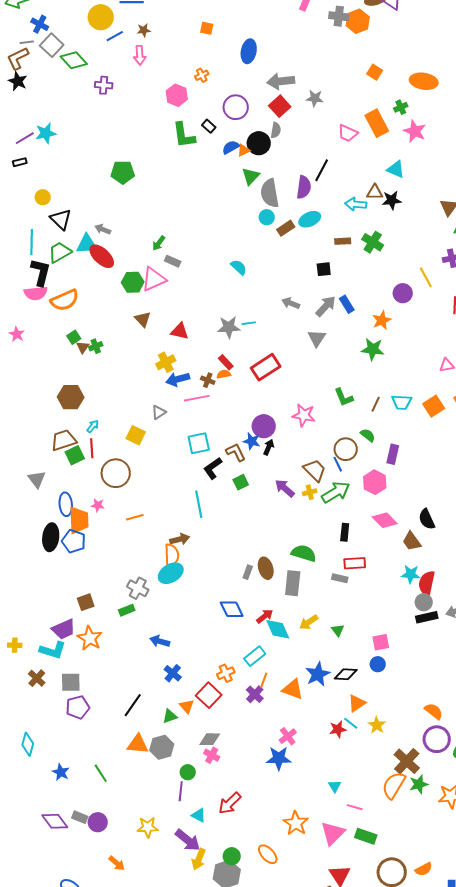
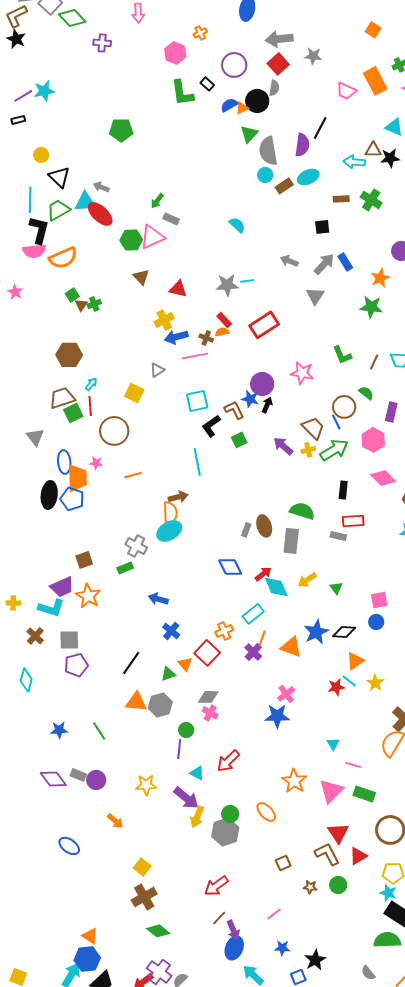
cyan diamond: (28, 744) -> (26, 680), moved
blue star: (61, 772) -> (59, 730), turned -30

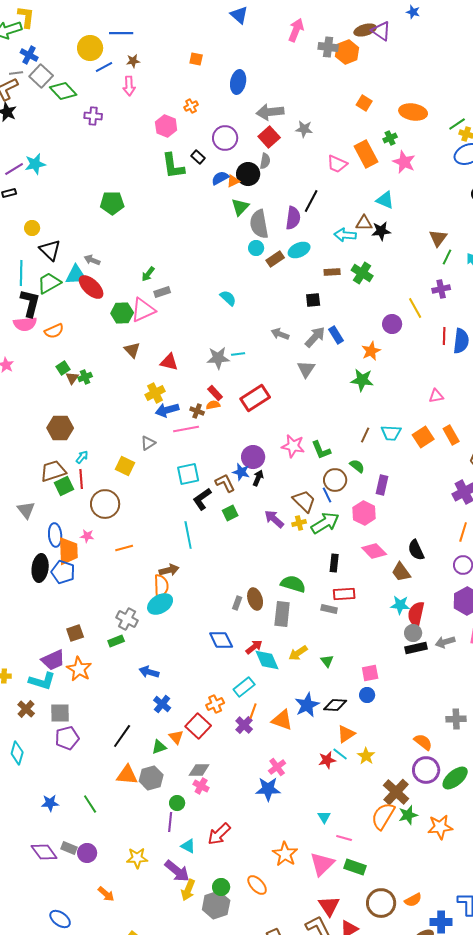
gray rectangle: (171, 219) -> (162, 292), turned -42
orange semicircle: (63, 258) -> (54, 331), size x0.7
green L-shape: (342, 355) -> (321, 450), moved

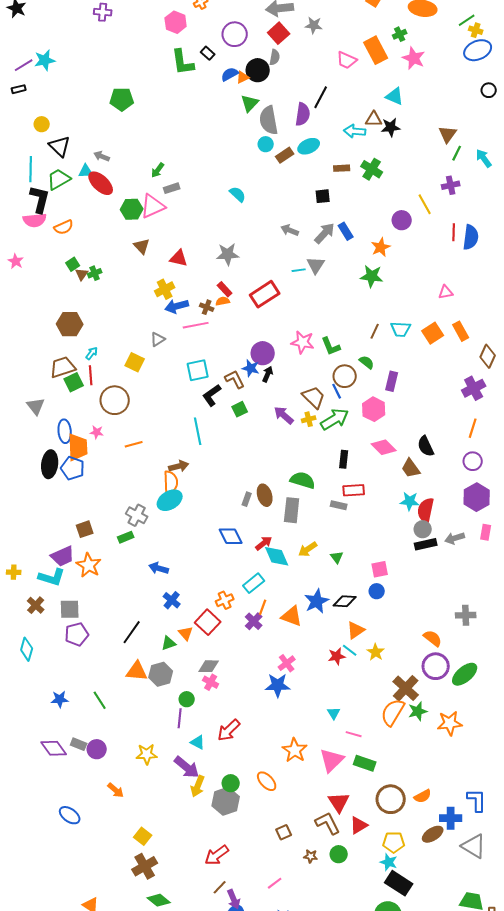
cyan triangle: (76, 275) -> (86, 171), size x0.7
cyan line: (238, 354) -> (299, 270), moved

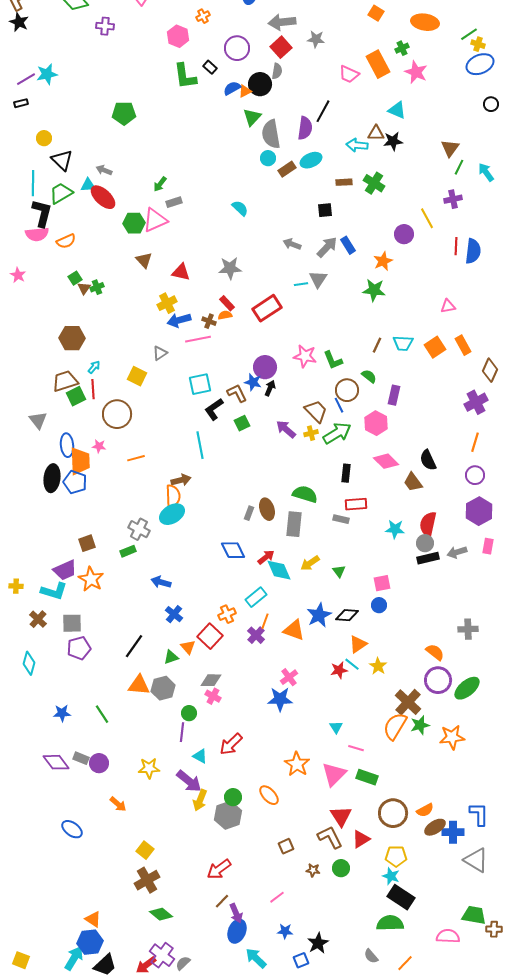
cyan star: (410, 501) -> (395, 529), moved
brown ellipse: (433, 834) -> (435, 827), moved

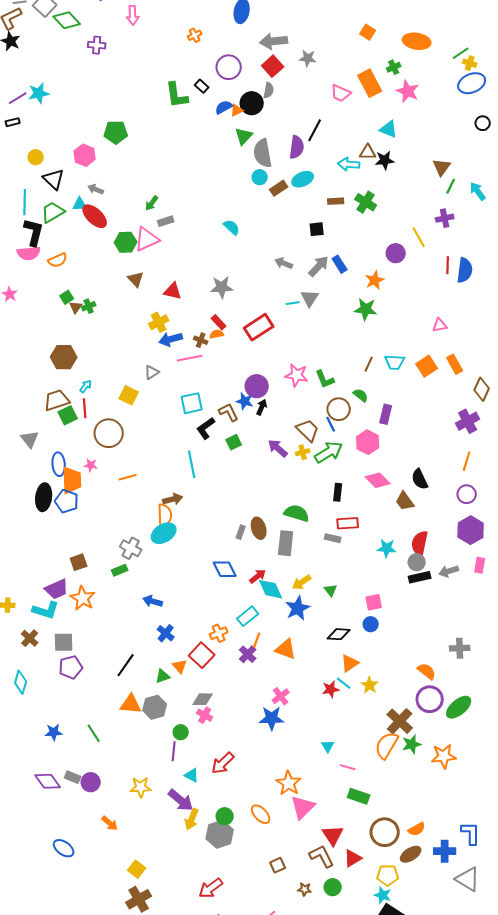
pink hexagon: (178, 36) -> (85, 155), moved
blue star: (319, 615) -> (298, 608), moved
pink triangle: (334, 774) -> (303, 807), moved
brown ellipse: (435, 827) -> (411, 854), moved

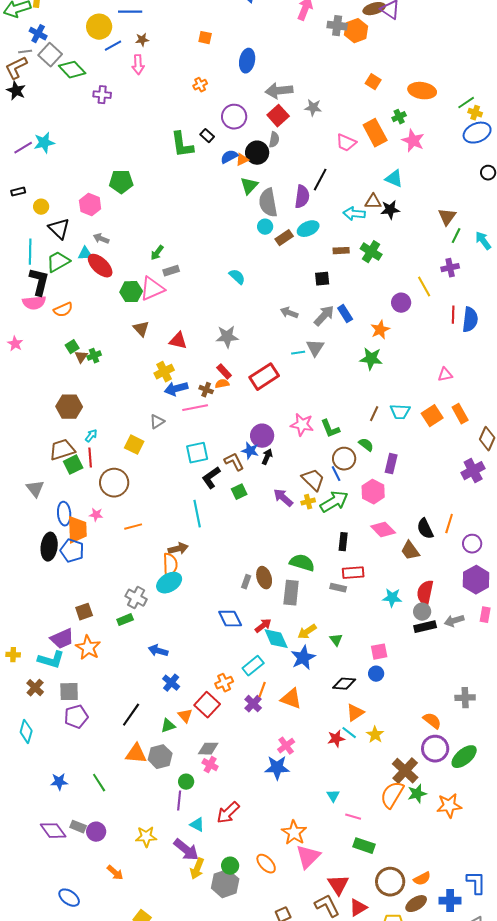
black rectangle: (13, 122) -> (18, 192), moved
orange line: (467, 461) -> (449, 524), moved

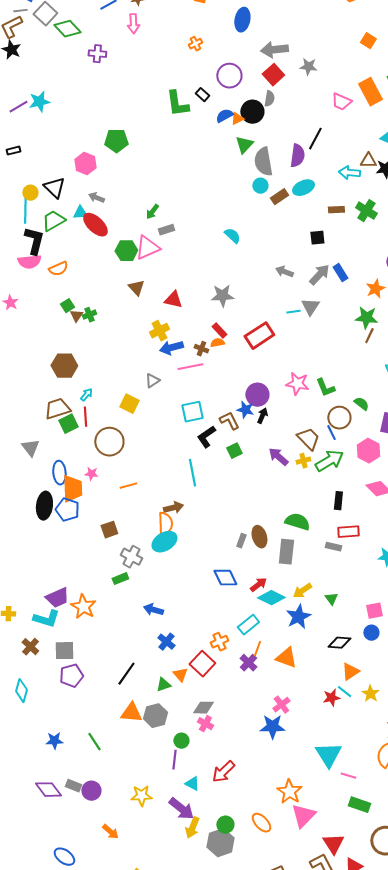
yellow circle: (41, 207) -> (30, 193), moved
brown line: (374, 414) -> (369, 336), moved
brown square: (84, 612) -> (109, 530), moved
cyan diamond: (276, 639) -> (271, 598), turned -40
cyan triangle: (333, 796) -> (328, 755), size x2.0

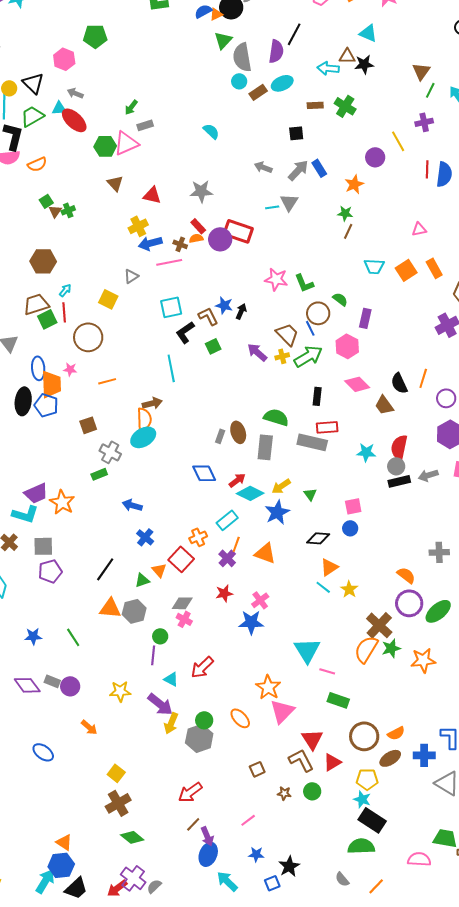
green star: (366, 318) -> (345, 213), size x0.7
red rectangle: (259, 336) -> (238, 231), turned 52
purple circle: (257, 395) -> (220, 239), moved
gray rectangle: (333, 547) -> (312, 442), size x1.8
red star: (331, 698) -> (224, 593), moved

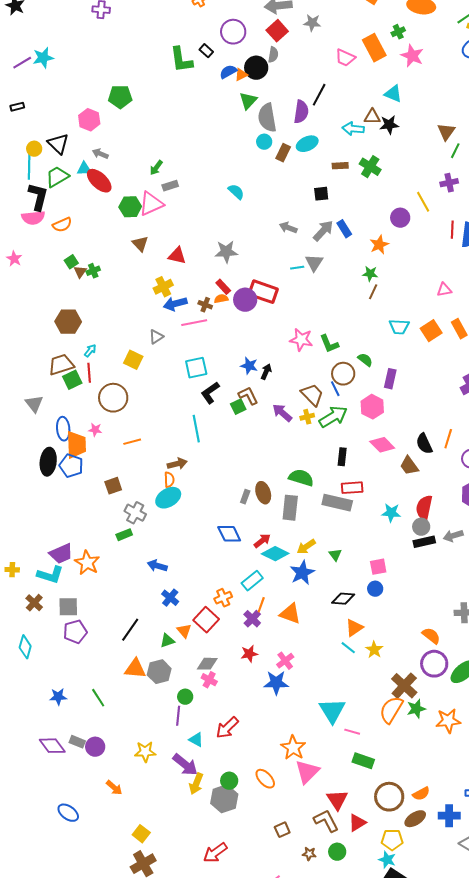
brown rectangle: (258, 92) -> (283, 153), turned -30
brown L-shape: (208, 316) -> (248, 396), moved
orange semicircle: (144, 419) -> (169, 480), size x0.7

